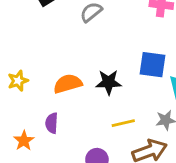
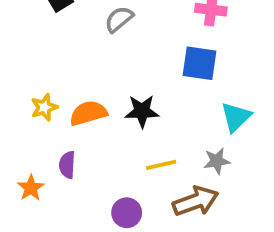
blue square: (152, 65) -> (199, 63), moved
yellow star: (18, 81) -> (44, 107), moved

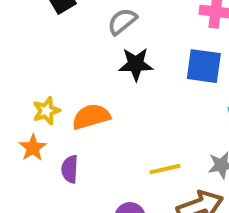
black star: (142, 111) -> (136, 64), moved
orange star: (31, 188) -> (33, 148), moved

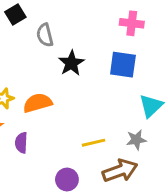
gray semicircle: (122, 21) -> (45, 35), moved, turned -65
black star: (136, 64) -> (71, 63), turned -30

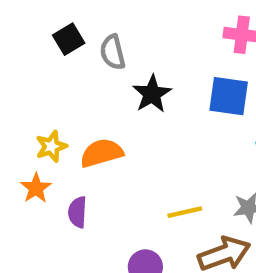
black square: (15, 14) -> (69, 39), moved

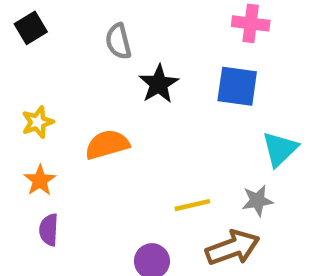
black square: (69, 39) -> (31, 28), moved
yellow star: (51, 146) -> (38, 122), moved
purple semicircle: (77, 212) -> (49, 230), moved

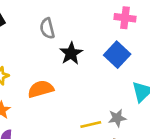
blue square: (237, 86) -> (117, 55), turned 35
gray star: (257, 201) -> (117, 118), moved

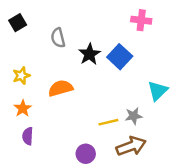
gray semicircle: (47, 28) -> (58, 38), moved
blue square: (117, 55) -> (120, 57), moved

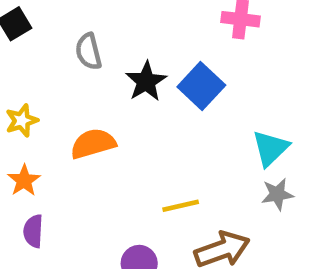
gray star: (134, 116) -> (277, 194), moved

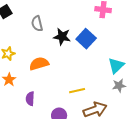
black star: (146, 81) -> (62, 37), turned -30
purple semicircle: (33, 231) -> (30, 99), moved

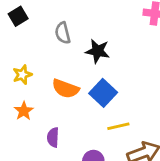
blue square: (86, 39) -> (103, 93), moved
orange semicircle: (39, 64) -> (66, 89), turned -144

